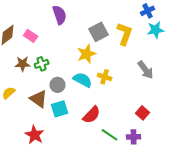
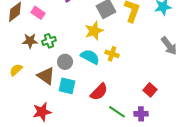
gray arrow: (146, 70) -> (169, 46), moved
cyan square: (60, 109) -> (67, 86), turned 30
red star: (35, 135) -> (42, 112), turned 30

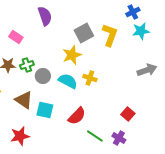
gray arrow: (169, 46) -> (147, 70), turned -72
gray circle: (65, 62) -> (43, 76), moved
purple cross: (141, 114) -> (119, 138), turned 32

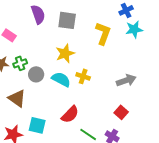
gray square: (84, 33) -> (67, 20), moved, turned 36
gray arrow: (147, 70) -> (126, 80), moved
cyan square: (45, 110) -> (37, 125), moved

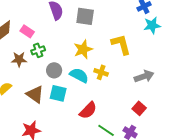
yellow L-shape: (103, 33) -> (121, 44), moved, turned -35
green cross: (20, 63) -> (38, 50), moved
cyan square: (37, 125) -> (58, 93), moved

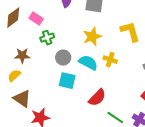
brown star: (19, 59) -> (22, 56), moved
brown triangle: (35, 94) -> (22, 99), moved

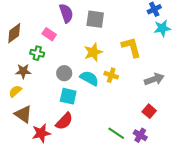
pink rectangle: (36, 19) -> (49, 34), moved
green cross: (47, 38) -> (37, 53), moved, turned 32
red semicircle: (97, 98) -> (64, 121), moved

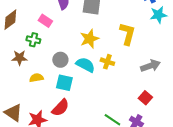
yellow L-shape: (131, 47) -> (127, 34), turned 30
yellow semicircle: (15, 91) -> (36, 78), moved, turned 32
brown triangle: (23, 114) -> (13, 113), moved

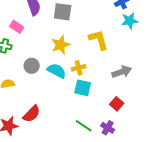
yellow L-shape: (127, 34) -> (99, 40), turned -30
yellow cross: (107, 62) -> (79, 68), turned -32
cyan square: (64, 83) -> (83, 88), moved

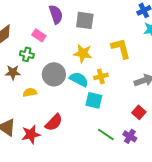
yellow star: (61, 45) -> (83, 53), turned 30
gray circle: (32, 66) -> (54, 74), size x1.5
cyan square: (83, 88) -> (94, 100), moved

